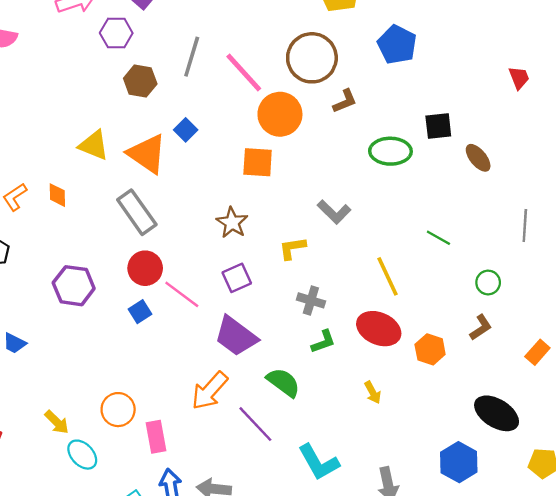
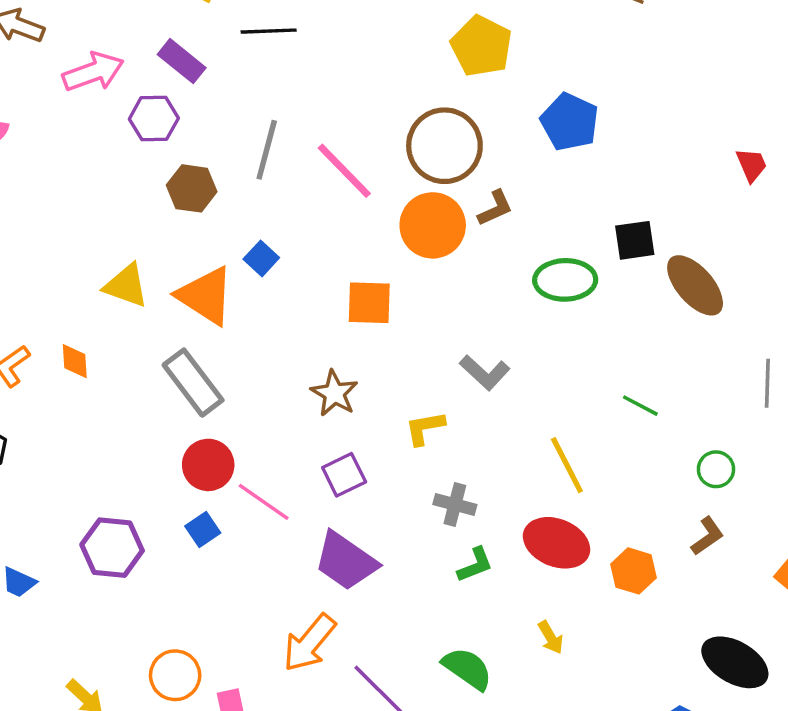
orange circle: (280, 114) -> (433, 225), moved
brown ellipse: (478, 158) -> (695, 285), size x1.5
purple hexagon: (74, 286) -> (112, 548), moved
green semicircle: (283, 382) -> (467, 669), moved

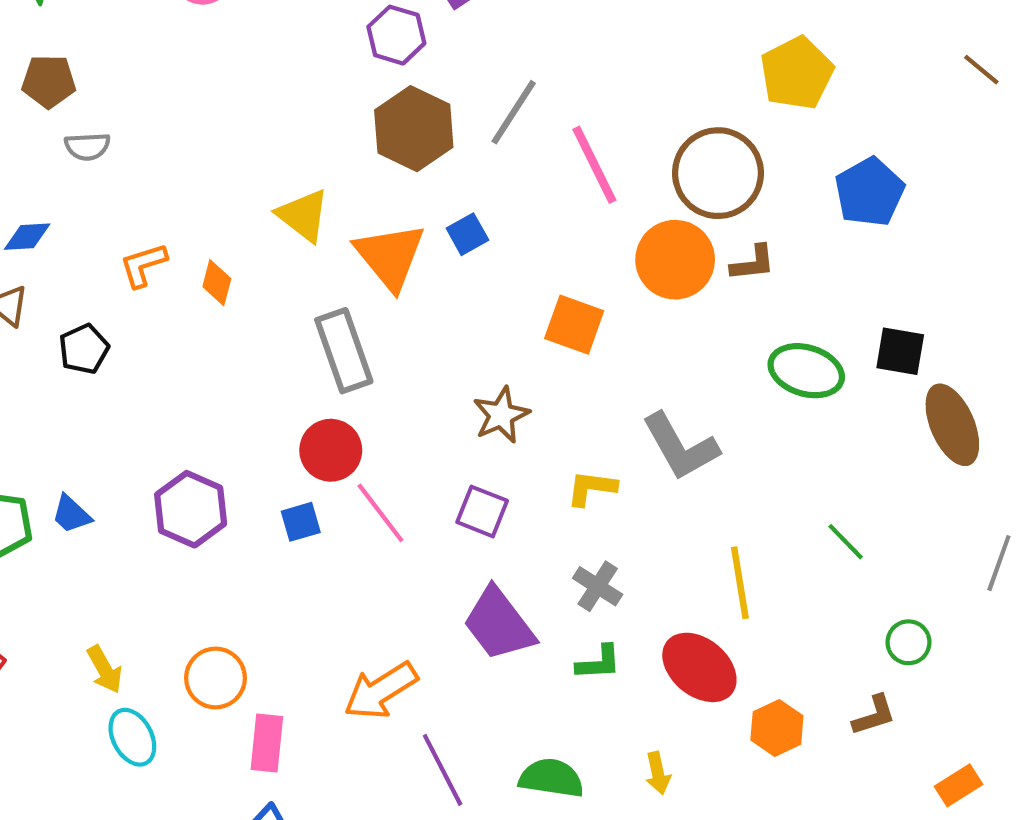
brown hexagon: (192, 188) -> (414, 129), size x1.4
gray L-shape: (485, 372) -> (680, 447), size x1.4
purple square: (344, 475) -> (482, 511), turned 30
purple trapezoid: (346, 561) -> (499, 624), moved
green semicircle: (467, 669) -> (551, 778), turned -44

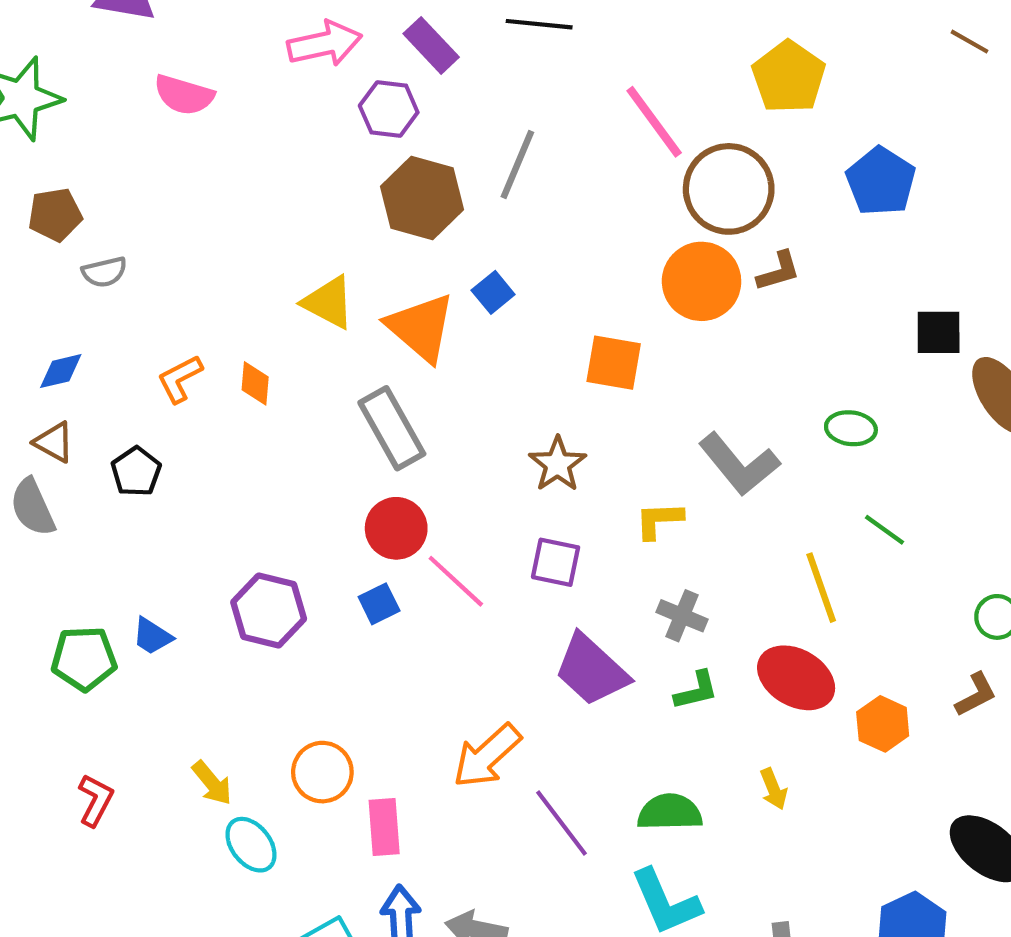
pink line: (594, 165) -> (654, 122), moved
green ellipse: (806, 371) -> (851, 428), moved, size x0.7
green line: (846, 542) -> (885, 530), moved

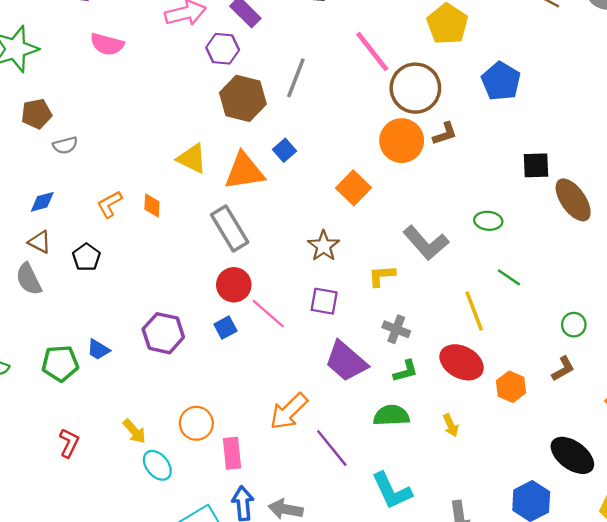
orange triangle: (421, 327) -> (244, 171), turned -48
orange square: (614, 363) -> (354, 188), turned 36
green semicircle: (670, 812) -> (391, 415), moved

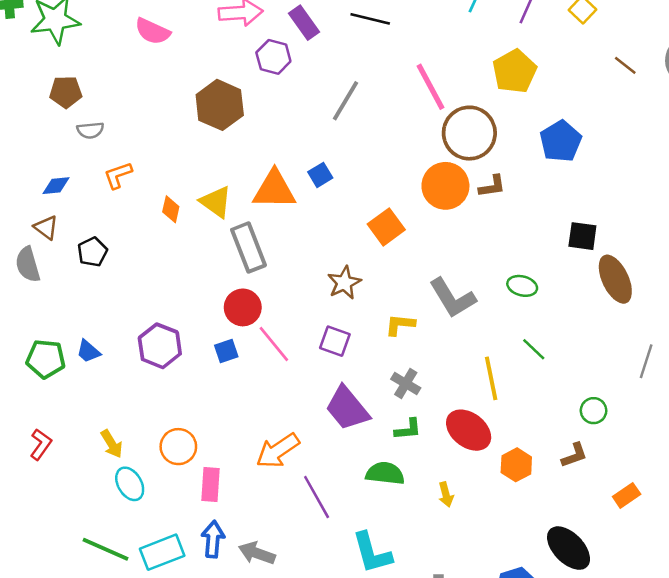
brown hexagon: (243, 98) -> (220, 105), moved
yellow triangle: (192, 159) -> (216, 202), moved
orange L-shape: (110, 204) -> (118, 175), moved

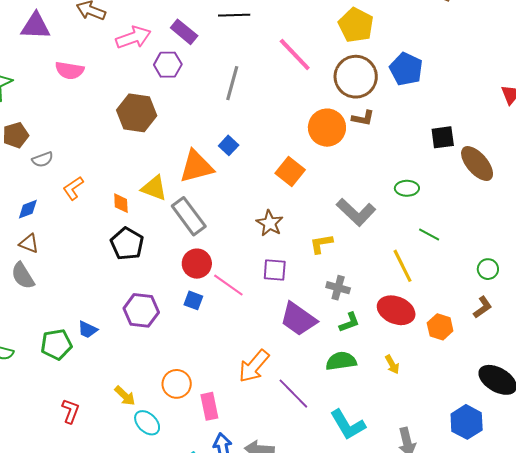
brown circle: (469, 133) -> (356, 77), moved
brown L-shape: (492, 186) -> (363, 118), turned 35
black pentagon: (92, 252) -> (127, 244), moved, size x1.4
blue square: (226, 351) -> (193, 300), turned -36

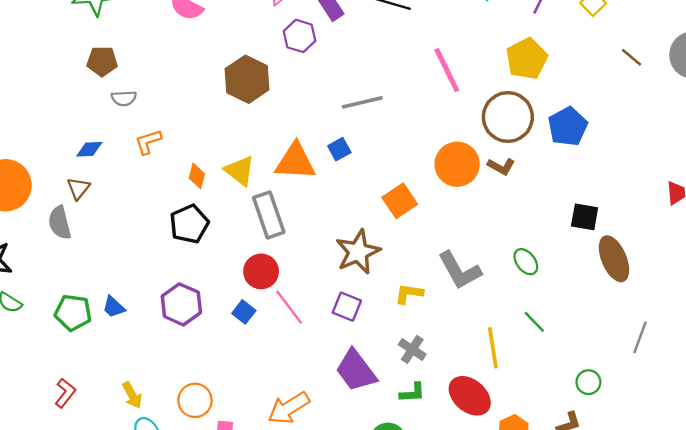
gray line: (232, 83) -> (362, 102), moved, turned 44
green ellipse: (407, 188) -> (526, 262), turned 35
brown star: (270, 223) -> (358, 252), size x1.4
brown triangle: (29, 243) -> (78, 188), turned 30

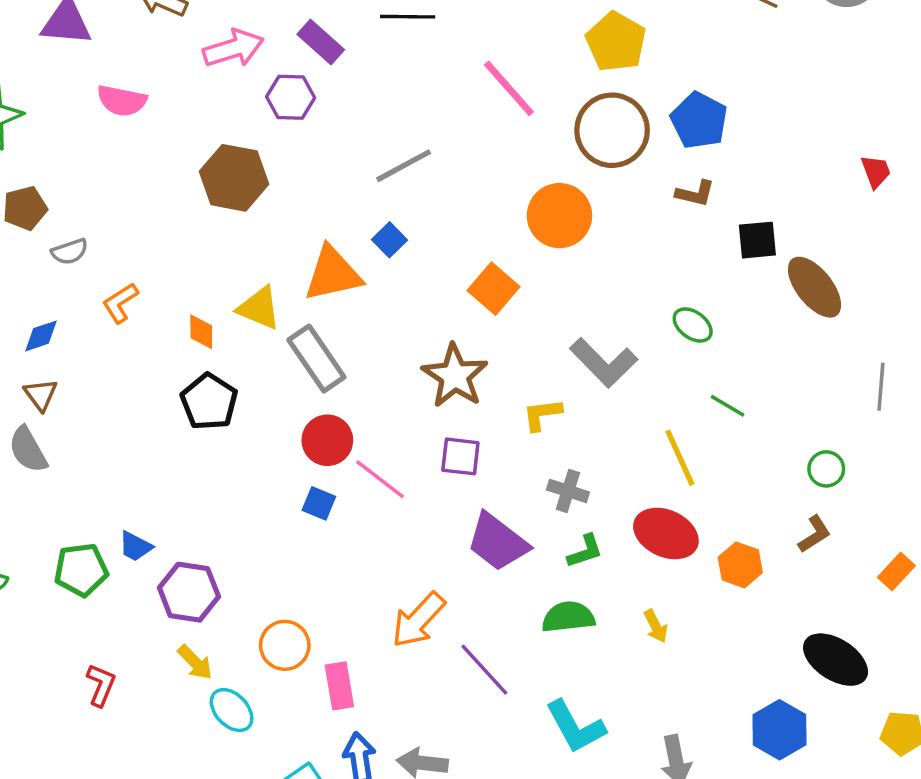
brown L-shape: (501, 166) -> (695, 193), moved
purple hexagon: (181, 304) -> (189, 592), moved

